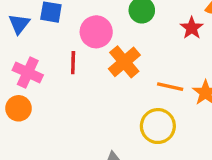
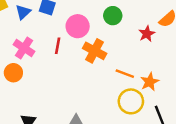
orange cross: (124, 62) -> (95, 51), turned -30
yellow circle: (158, 126) -> (131, 101), moved

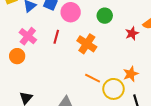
pink circle: (78, 26) -> (71, 12), moved
orange line: (125, 74) -> (93, 78), moved

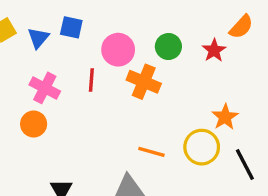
pink circle: (71, 12) -> (118, 50), moved
green circle: (105, 16) -> (168, 47), moved
orange line: (93, 78) -> (151, 152), moved

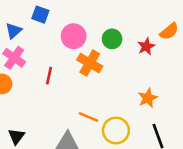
blue triangle: (38, 38) -> (14, 31), moved
red line: (91, 80) -> (49, 76), moved
yellow circle: (202, 147) -> (116, 131), moved

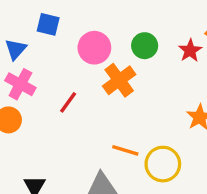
orange cross: (90, 63) -> (119, 80), turned 30
red line: (49, 76) -> (68, 102), turned 30

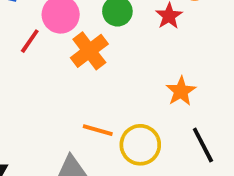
red line: (68, 102) -> (30, 41), moved

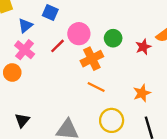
orange line: (98, 130) -> (96, 87), moved

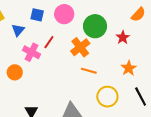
pink circle: (79, 34) -> (64, 14), moved
green circle: (113, 38) -> (95, 26), size x1.5
red star: (143, 47) -> (123, 37), moved
pink cross: (25, 50) -> (32, 52), moved

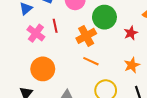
red line: (49, 42) -> (55, 26), turned -56
orange circle: (15, 72) -> (43, 69), moved, size x1.5

